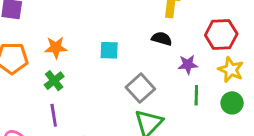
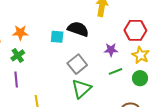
black semicircle: (162, 39) -> (78, 29), moved, size x1.5
green line: (196, 95) -> (116, 71), turned 64

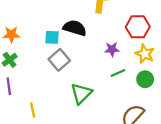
gray square: (77, 64) -> (59, 60), moved

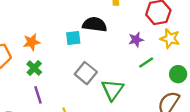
gray square: (59, 60) -> (86, 73), moved
green circle: (145, 79) -> (178, 74), moved

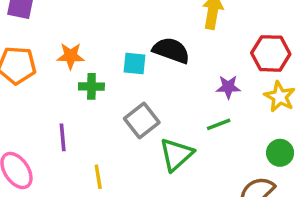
green line: (146, 63) -> (219, 124), moved
green cross: (34, 68) -> (91, 86), moved, turned 35

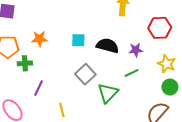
black semicircle: (171, 50) -> (108, 46), moved
green cross: (91, 86) -> (25, 63), moved
yellow star: (280, 97) -> (167, 64), moved
purple line: (63, 137) -> (39, 88), turned 35

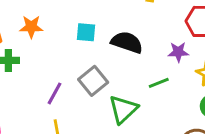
purple star: (136, 50) -> (178, 52), moved
purple line: (39, 88) -> (54, 93), moved

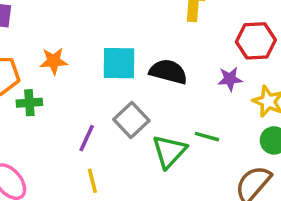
cyan square: (86, 32) -> (119, 63), size x1.5
green line: (159, 83) -> (207, 137), moved, turned 42

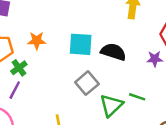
green cross: (29, 103) -> (19, 68), turned -35
purple line: (87, 138) -> (15, 90), moved

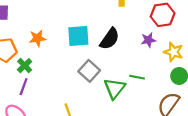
black semicircle: (113, 52) -> (110, 39), turned 115

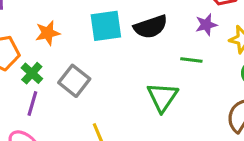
black semicircle: (110, 39) -> (151, 27), turned 40
gray square: (89, 71) -> (74, 81), moved
green line: (137, 77) -> (191, 60), moved

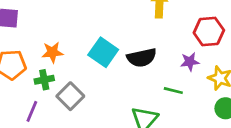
cyan square: (106, 26) -> (103, 52), turned 36
green cross: (32, 73) -> (44, 80), moved, turned 30

